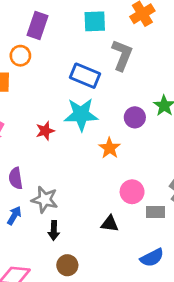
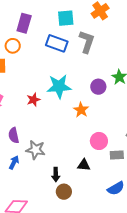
blue rectangle: (85, 76) -> (57, 43), moved
black arrow: (54, 230) -> (56, 175), moved
brown circle: (67, 265) -> (64, 192), moved

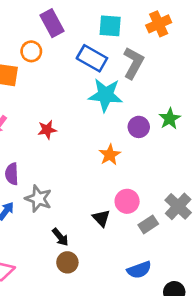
purple rectangle: (24, 23) -> (52, 23), turned -54
cyan star: (59, 86) -> (106, 95), moved
gray rectangle: (117, 155) -> (148, 224), turned -40
black triangle: (84, 165) -> (101, 218), moved, turned 32
black arrow: (56, 175) -> (60, 237), turned -48

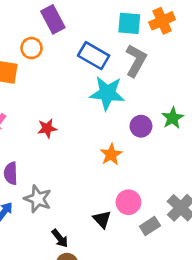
cyan square: (110, 26) -> (129, 23), moved

